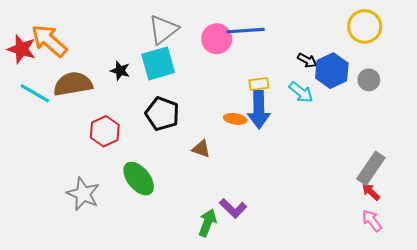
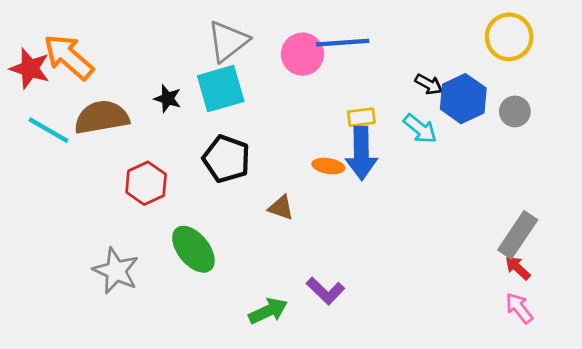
green arrow: (207, 223) -> (268, 311), moved, turned 44

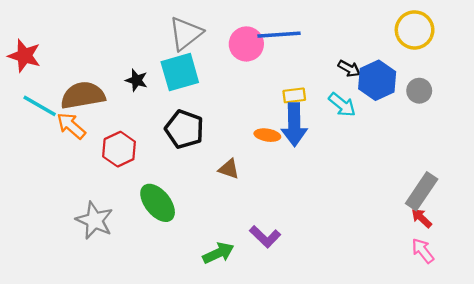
orange arrow: (69, 57) -> (71, 126), moved, size x0.7

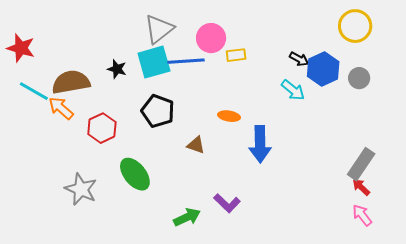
blue line: (279, 35) -> (186, 61), moved
yellow rectangle: (294, 95) -> (236, 55), moved
blue arrow: (294, 125) -> (260, 144), moved

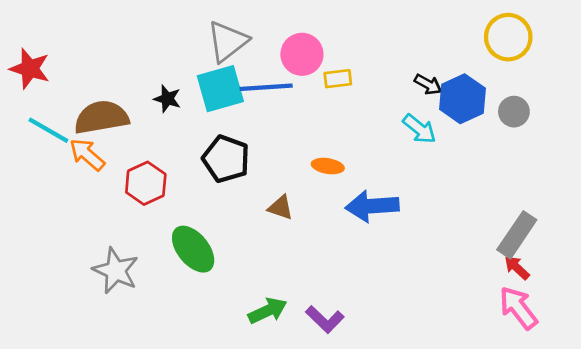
blue arrow: (260, 144) -> (372, 206), turned 87
purple L-shape: (227, 203) -> (325, 319), moved
pink arrow: (362, 215) -> (518, 308), size x1.4

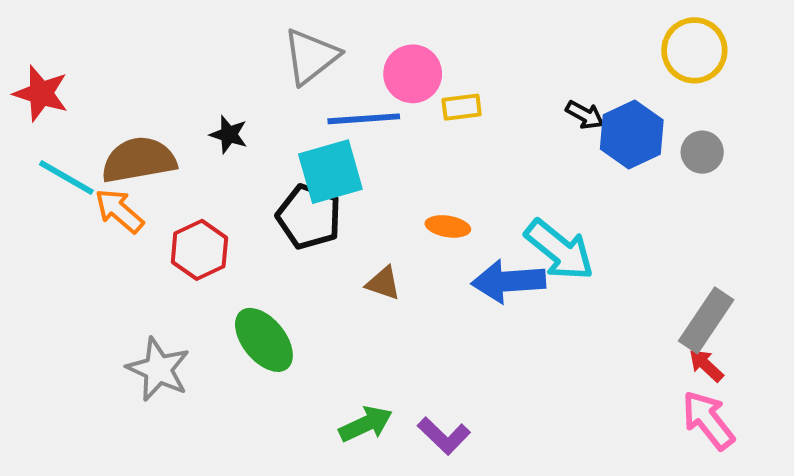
cyan square: (220, 89) -> (330, 172), moved
cyan arrow: (419, 129) -> (559, 250), moved, size x1.5

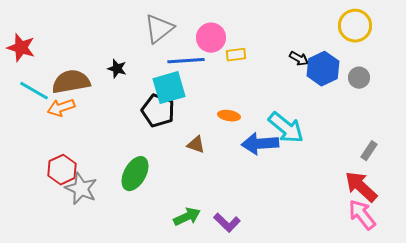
orange arrow: (119, 211) -> (61, 108), turned -60
red hexagon: (199, 250) -> (62, 170), moved
gray rectangle: (706, 320) -> (369, 151), moved, size x0.6
green ellipse: (264, 340) -> (135, 174), turned 68
red arrow: (706, 365) -> (361, 187), size x1.8

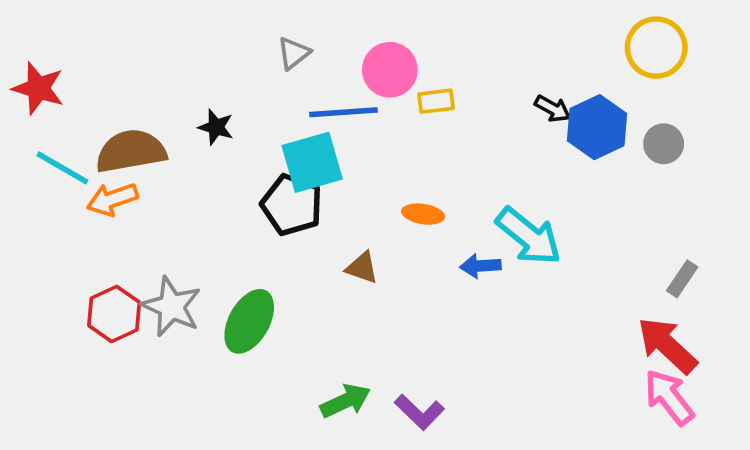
gray triangle: (159, 29) -> (294, 53), size x0.6
blue arrow: (260, 144) -> (480, 266), size x0.6
gray star: (81, 189) -> (172, 307), moved

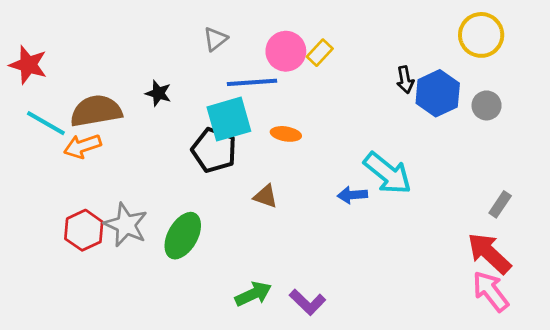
yellow rectangle: (436, 101) -> (320, 53), moved, turned -40
black arrow: (553, 109) -> (405, 80), turned 50
orange ellipse: (423, 214) -> (286, 134), moved

